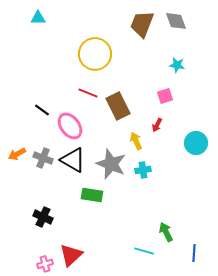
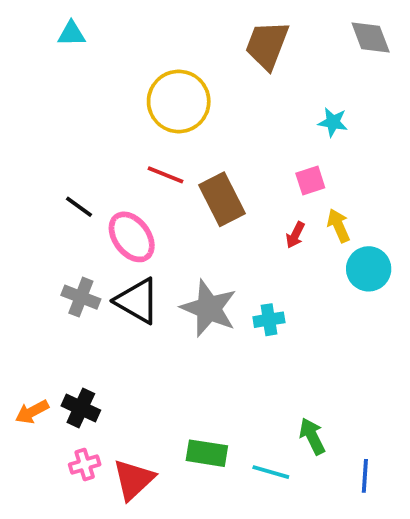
gray diamond: (176, 21) -> (371, 38), moved
yellow arrow: (136, 141) -> (339, 226), moved
orange arrow: (17, 154) -> (32, 412), moved
green rectangle: (92, 195) -> (207, 453), moved
pink cross: (45, 264) -> (85, 464), moved

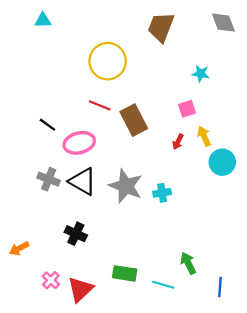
pink ellipse: (132, 237) -> (79, 143), turned -68
black cross: (81, 408) -> (76, 234), moved
pink cross: (85, 464) -> (51, 280), turned -30

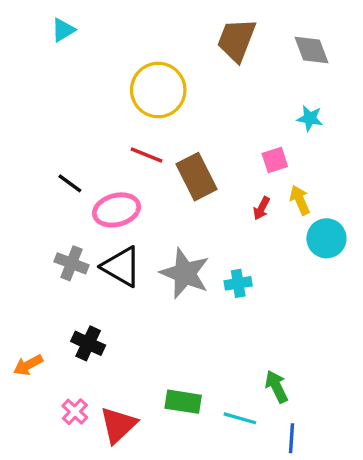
cyan triangle: (43, 20) -> (63, 30), turned -30
gray diamond: (223, 23) -> (311, 50), moved
cyan star: (201, 74) -> (310, 118), moved
black cross: (76, 234) -> (88, 343), moved
blue line: (220, 287) -> (291, 438), moved

